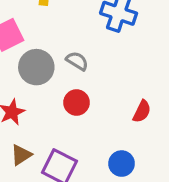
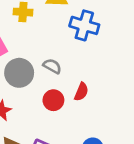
red semicircle: (142, 111) -> (81, 92), moved

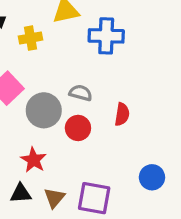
red circle: (53, 100) -> (78, 128), moved

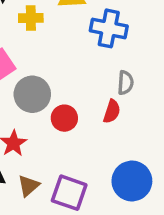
gray semicircle: (81, 93) -> (125, 83), moved, turned 70
blue circle: (152, 177) -> (132, 181), size x1.5

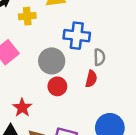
blue cross: (109, 28) -> (77, 36), moved
gray circle: (32, 94) -> (52, 61), moved

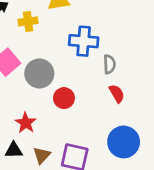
gray circle: (52, 61) -> (39, 73), moved
red semicircle: (91, 79) -> (117, 94), moved, turned -42

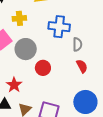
yellow cross: (28, 21) -> (19, 18), moved

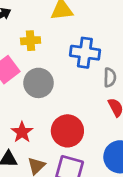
red circle: (43, 68) -> (67, 131), moved, size x1.5

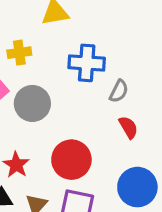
gray semicircle: (110, 77) -> (119, 91), turned 30

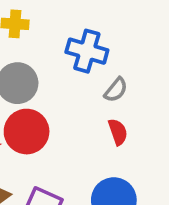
red circle: (71, 160) -> (27, 132), moved

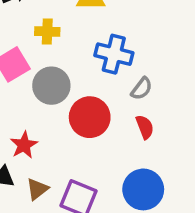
red circle: (27, 132) -> (90, 117), moved

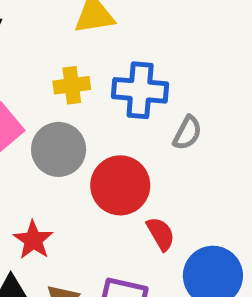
yellow cross: (47, 32) -> (72, 85), moved
red semicircle: (145, 127) -> (161, 234), moved

